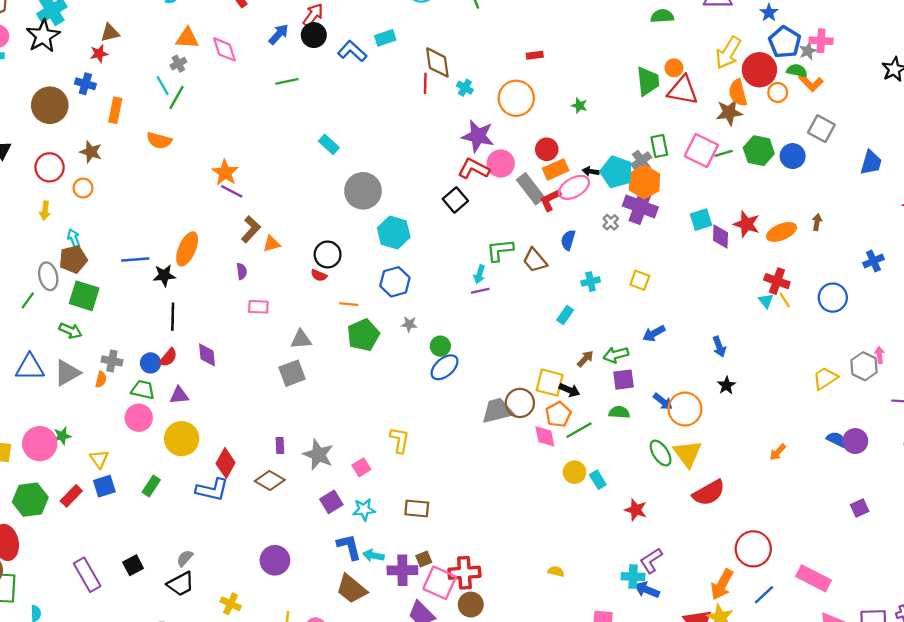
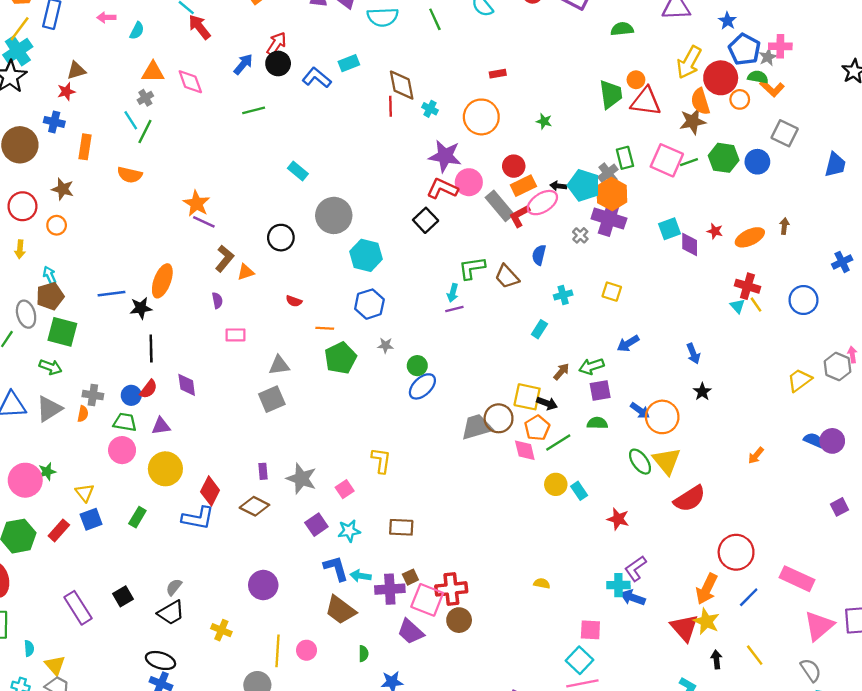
red star: (747, 224) -> (715, 231), size x0.6
black circle: (328, 254) -> (281, 238), moved

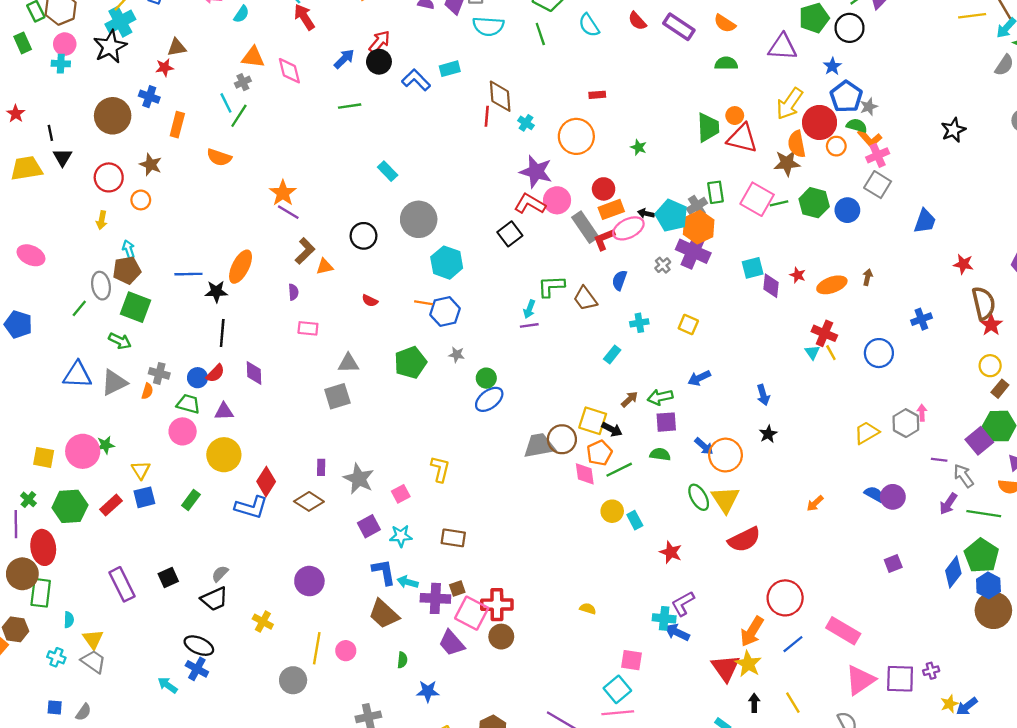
pink cross: (780, 46) -> (878, 155), moved, turned -30
orange line: (325, 328) -> (423, 303), moved

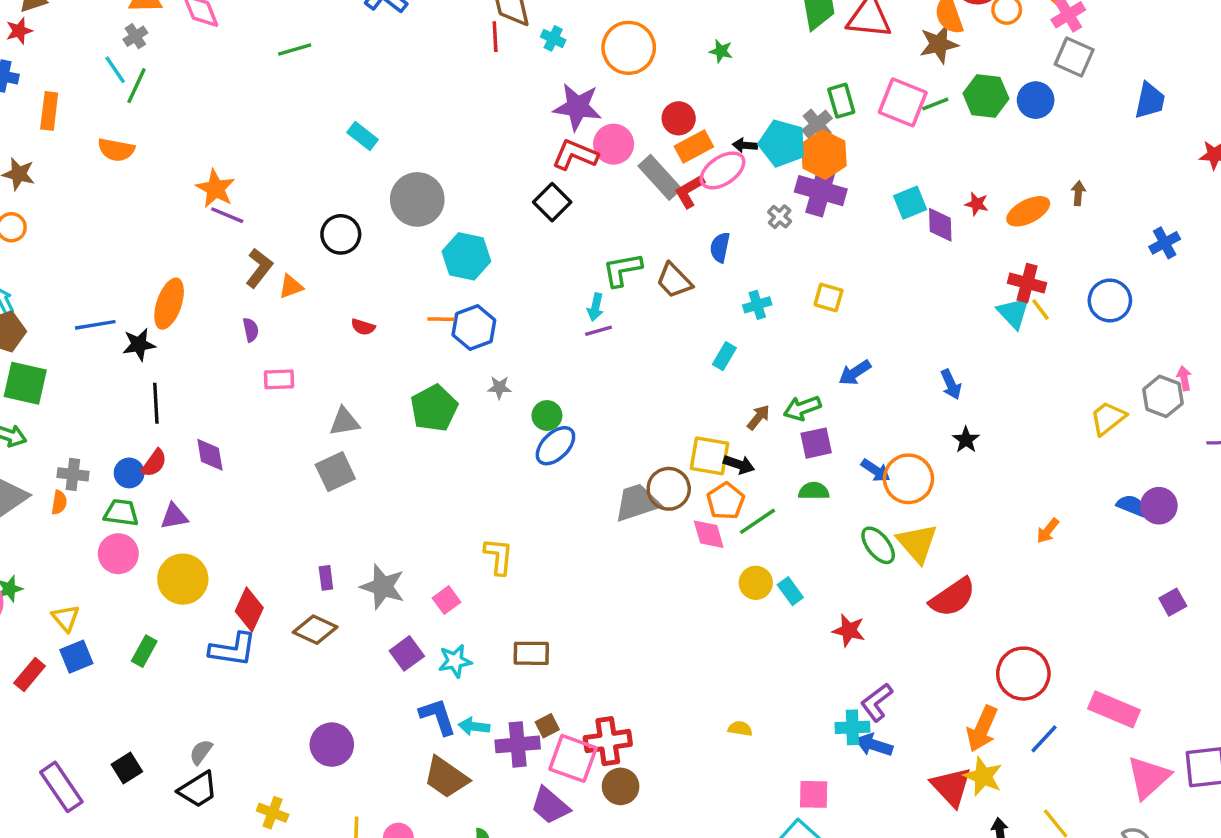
cyan triangle: (812, 352) -> (1013, 313), size x1.5

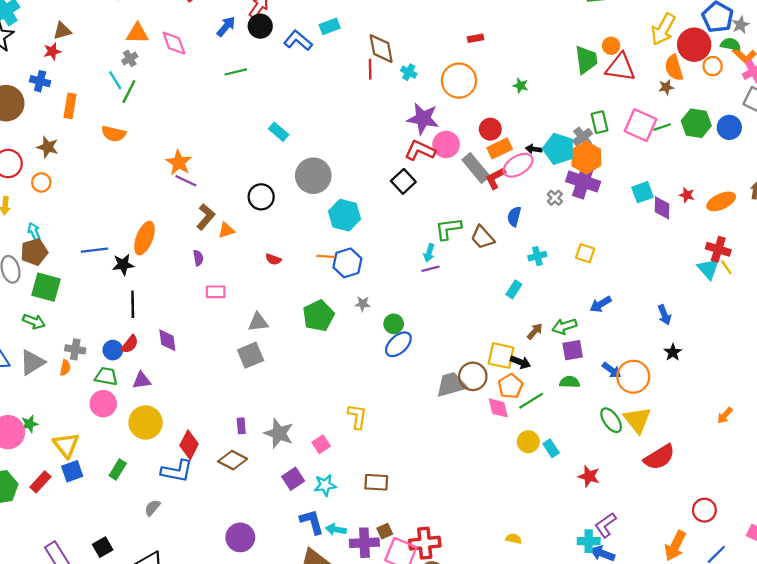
brown star: (939, 44) -> (666, 87), size x0.6
yellow triangle: (66, 618) -> (66, 445), size x1.4
red circle: (1023, 674) -> (704, 510), size x0.7
gray semicircle: (201, 752) -> (152, 508), moved

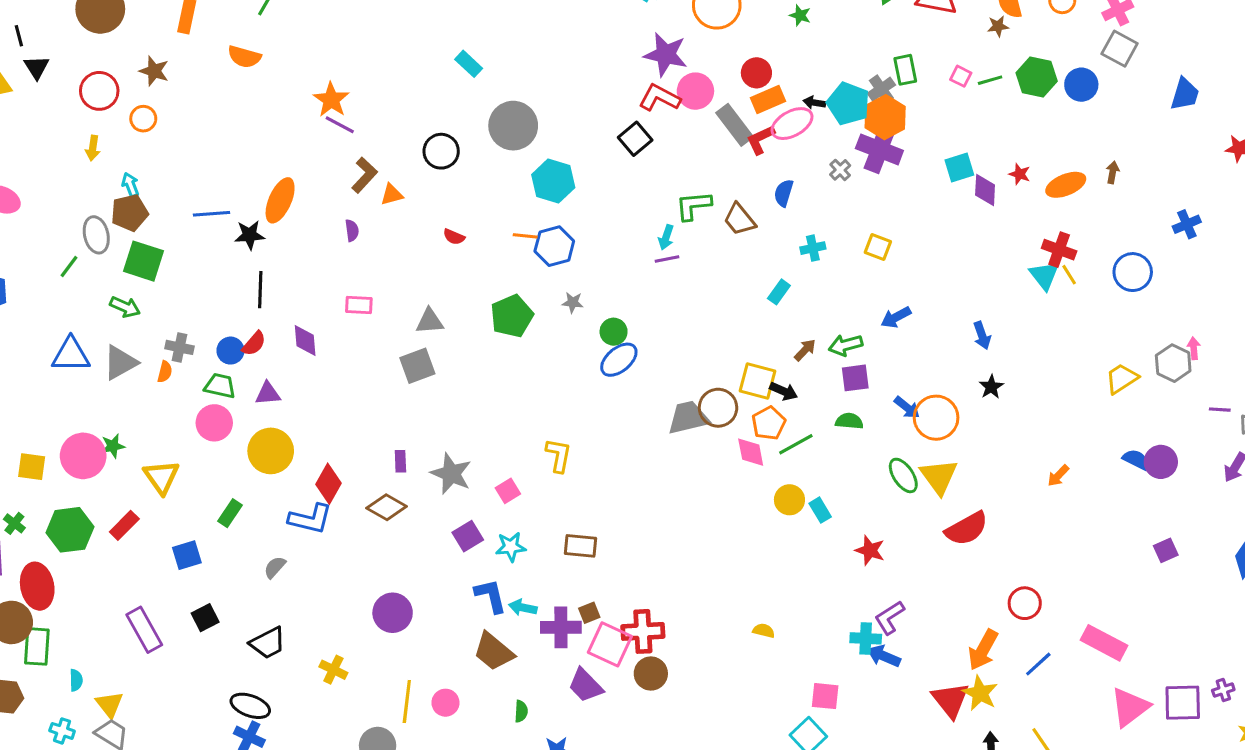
pink square: (640, 125) -> (961, 76), size x0.5
pink rectangle: (216, 292) -> (359, 305), moved
blue square: (72, 471) -> (187, 555), moved

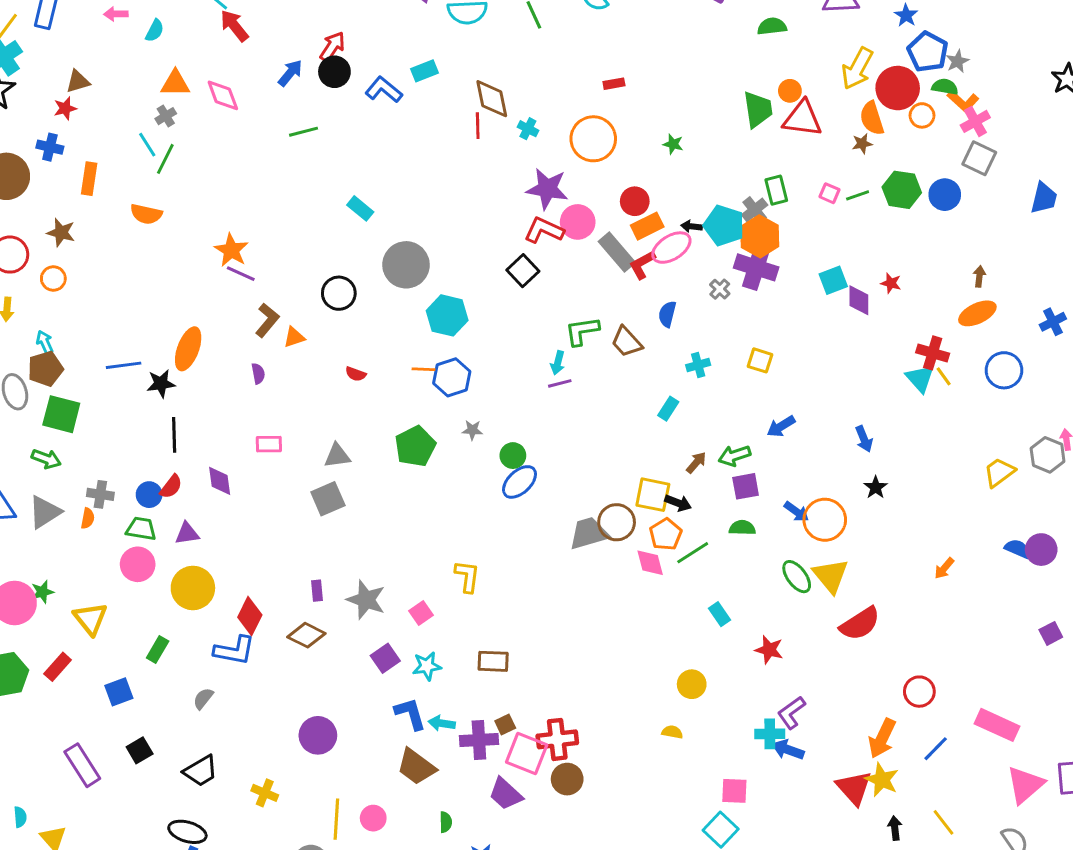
orange ellipse: (1066, 185) -> (977, 313), moved
yellow circle: (789, 500) -> (692, 684), moved

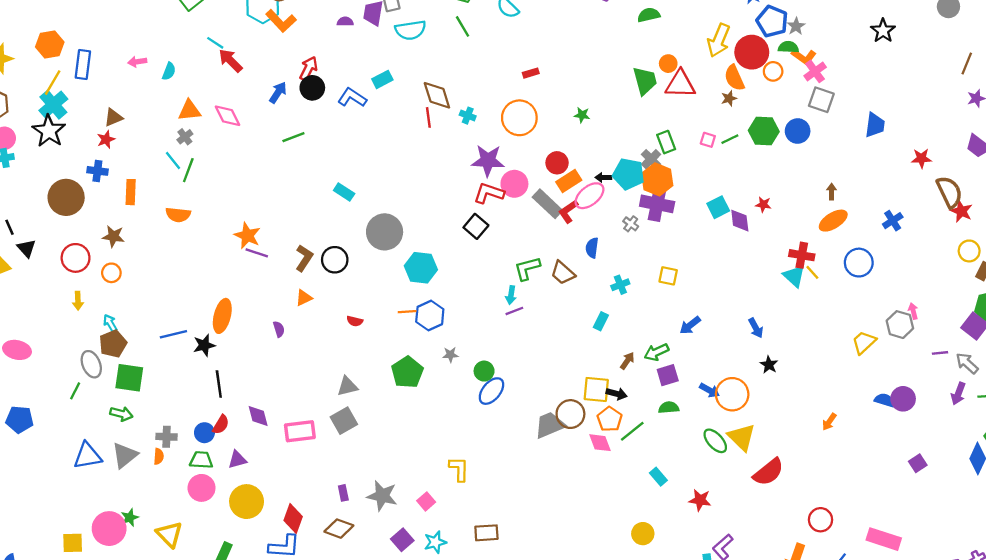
brown L-shape: (267, 320) -> (304, 258), moved
pink rectangle: (269, 444) -> (300, 431), moved, size x1.5

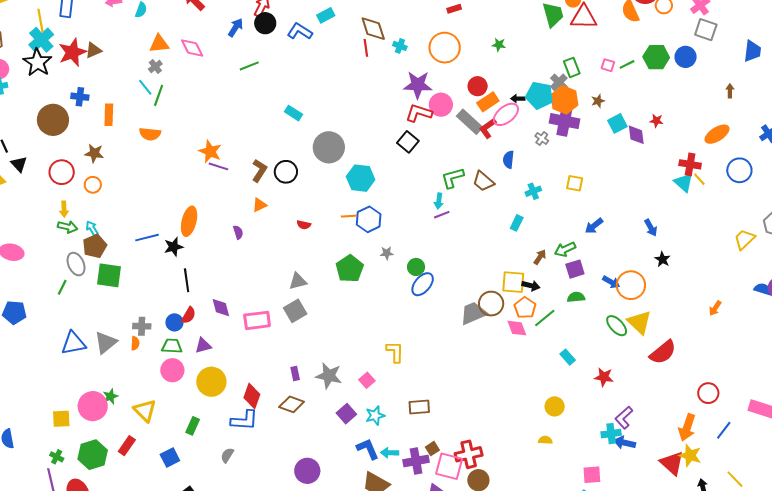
yellow line: (53, 83) -> (41, 21), turned -40
brown star: (729, 98) -> (598, 101), moved
red star: (106, 139) -> (72, 52), moved, size x1.8
brown arrow: (832, 192) -> (730, 91), moved
green arrow: (121, 414) -> (68, 227), moved

